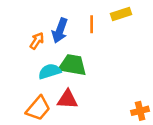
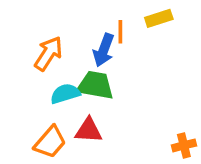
blue arrow: (60, 31) -> (104, 50), moved
orange arrow: (37, 41) -> (48, 53), size x1.5

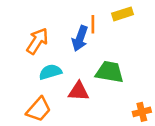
green trapezoid: (95, 85) -> (110, 72), moved
red triangle: (89, 130) -> (79, 91), moved

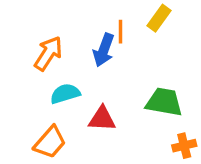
yellow rectangle: (122, 14) -> (159, 18), turned -36
green trapezoid: (110, 72) -> (164, 102), moved

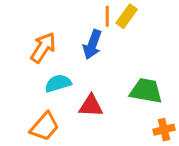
yellow rectangle: (159, 18) -> (127, 16), moved
orange line: (120, 32) -> (107, 16), moved

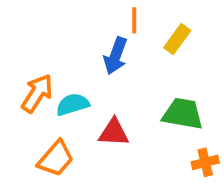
yellow rectangle: (127, 16) -> (177, 39), moved
orange arrow: (43, 48) -> (37, 93), moved

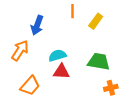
blue arrow: (116, 56) -> (37, 25), moved
cyan semicircle: (73, 104) -> (57, 55), moved

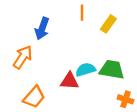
cyan semicircle: (57, 55) -> (86, 70), moved
orange cross: (111, 88) -> (125, 99), turned 32

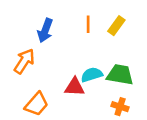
orange line: (82, 13) -> (88, 24), moved
orange cross: (125, 99) -> (120, 107), moved

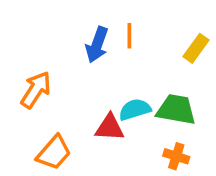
yellow rectangle: (116, 26) -> (196, 48), moved
blue arrow: (45, 30) -> (97, 45), moved

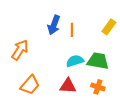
orange line: (129, 36) -> (72, 30), moved
red triangle: (110, 127) -> (68, 86), moved

